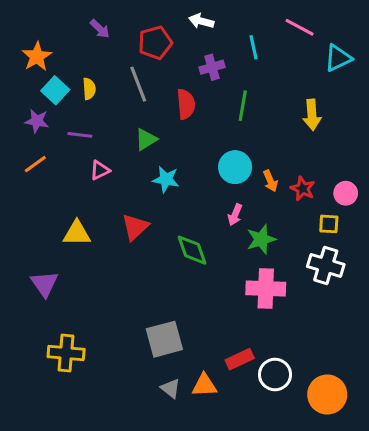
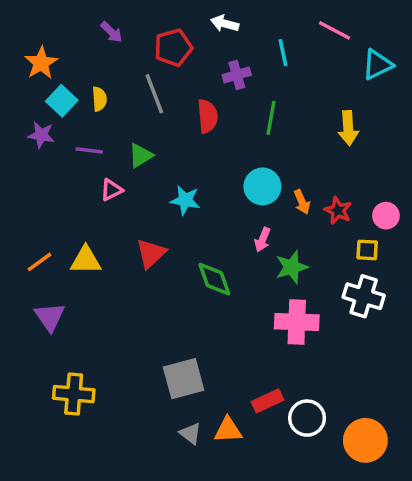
green triangle: (146, 139) -> (141, 156), moved
orange line: (35, 164) -> (39, 262), moved

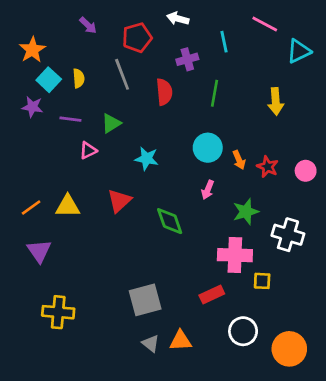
yellow square: (367, 250) -> (262, 281), moved
green star: (292, 267) -> (246, 212), moved
red rectangle: (268, 401) -> (212, 294), moved

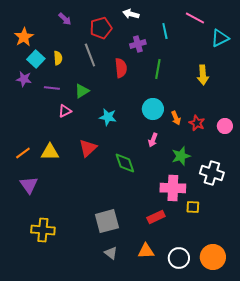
white circle: (243, 331) -> (179, 258), moved
orange triangle: (181, 341) -> (146, 251), moved

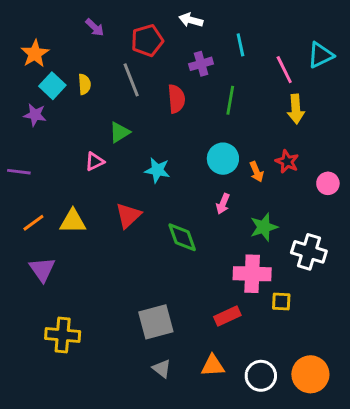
pink line: (195, 18) -> (284, 70), moved, turned 36
purple line: (52, 88) -> (19, 172), moved
red star: (197, 123) -> (287, 161), moved

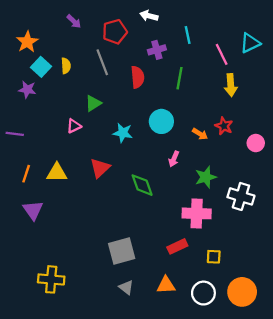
cyan circle: (223, 159) -> (161, 121), moved
orange arrow: (256, 172) -> (200, 134), turned -35
orange line: (33, 223) -> (26, 174), turned -36
yellow square: (281, 301) -> (214, 257), moved
yellow cross: (63, 335) -> (51, 279), moved

